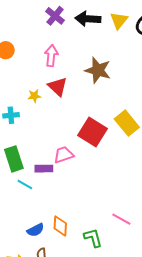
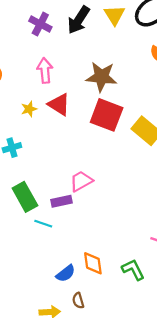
black arrow: (88, 19) -> (79, 20), turned -50
yellow star: (34, 96) -> (29, 109), moved
red square: (93, 132) -> (107, 115), moved

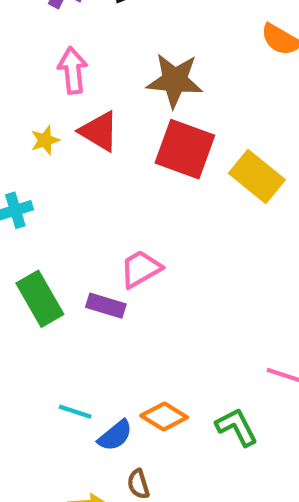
purple rectangle: (62, 201) -> (106, 306), turned 30
cyan line: (43, 224) -> (75, 412), moved
orange diamond: (93, 263) -> (164, 416), turned -50

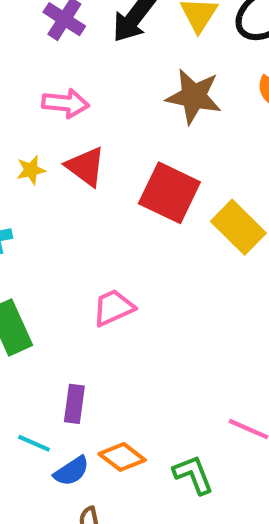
pink arrow: (73, 70) -> (65, 103), turned 96
brown star: (175, 80) -> (194, 96), moved
purple rectangle: (106, 306) -> (74, 404), moved, turned 75

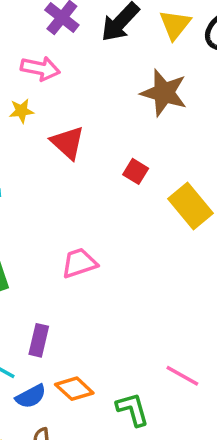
pink arrow: (65, 103) -> (40, 68), moved
yellow star: (31, 170) -> (21, 111), moved
red square: (169, 193) -> (136, 171), size x0.5

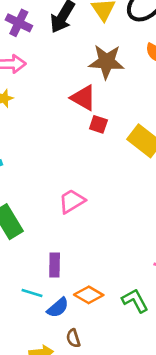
red triangle: (68, 143) -> (83, 98), moved

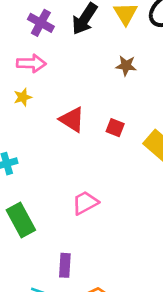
brown star: (106, 62) -> (126, 66), size x0.6
red triangle: (83, 98) -> (72, 120), moved

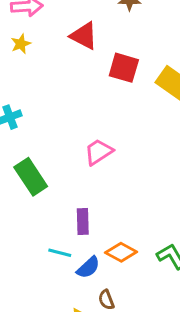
red triangle: (72, 120) -> (84, 36), moved
red square: (115, 128) -> (124, 68), size x1.5

